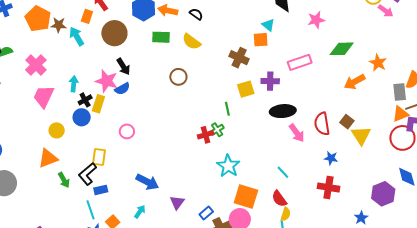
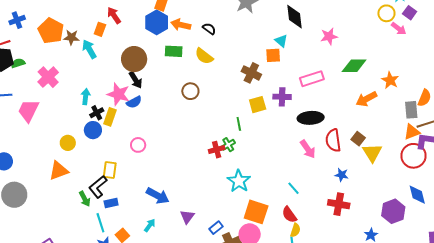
brown circle: (114, 33) -> (134, 59), moved
pink trapezoid: (44, 96) -> (28, 111), moved
black ellipse: (283, 111) -> (311, 118), moved
green arrow: (64, 180) -> (85, 199), moved

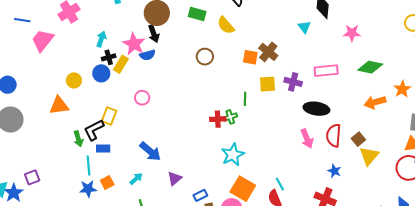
orange square: (273, 55) -> (250, 57), moved
cyan line: (293, 188) -> (280, 184), moved

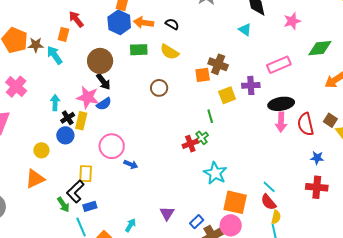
pink circle: (142, 98) -> (112, 146), size x1.6
pink arrow: (307, 139) -> (281, 122), moved, turned 42
blue arrow: (150, 152) -> (131, 164), moved, size x0.6

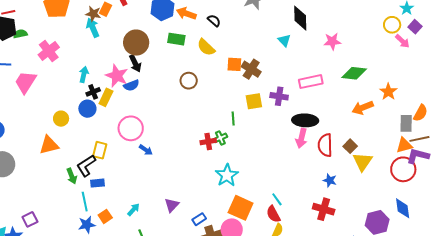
brown star: (36, 45) -> (93, 14), moved
orange square: (203, 75) -> (234, 64), moved

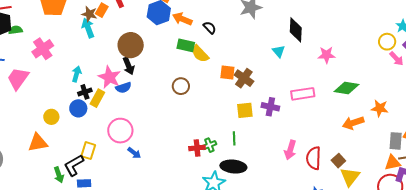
green rectangle: (176, 39) -> (186, 45), moved
orange star: (388, 92) -> (380, 108), turned -30
green line: (233, 118) -> (234, 138), moved
black ellipse: (305, 120) -> (233, 167), moved

